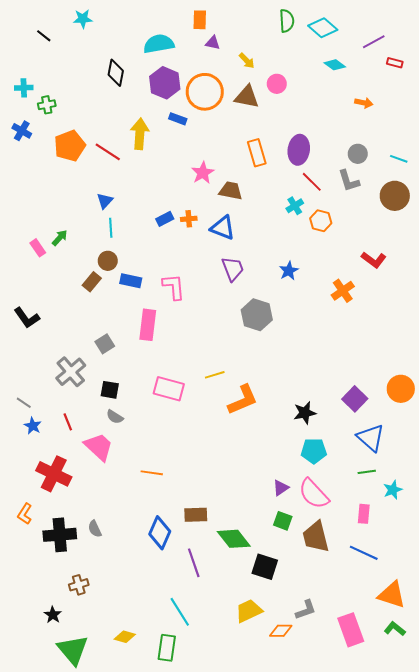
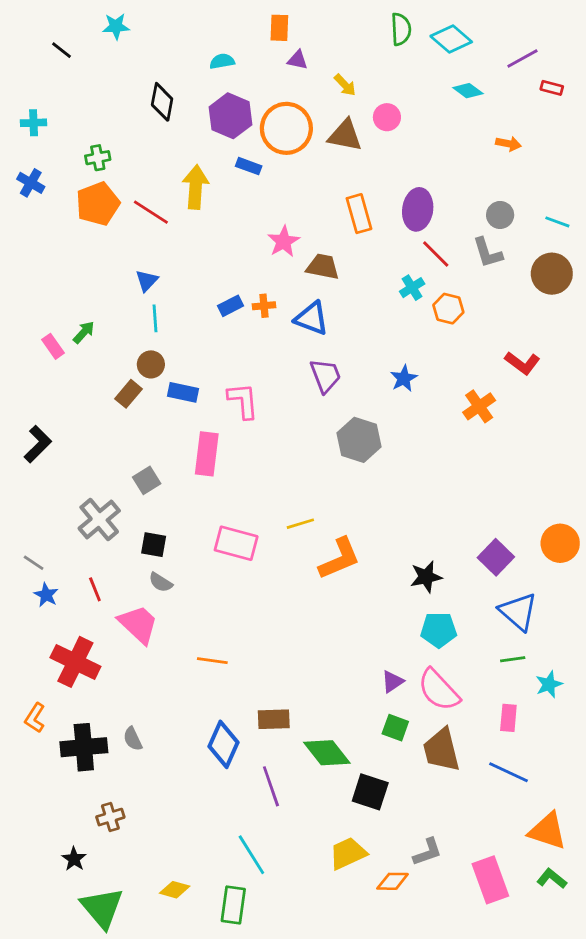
cyan semicircle: (159, 44) -> (222, 61), size x0.6
green cross: (47, 105) -> (98, 158), moved
black L-shape: (27, 318) -> (38, 444), turned -100

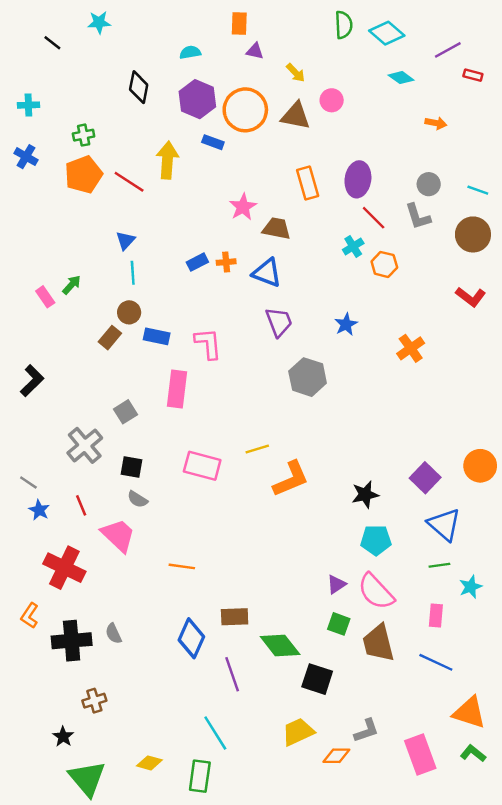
red L-shape: (522, 363) -> (471, 297), moved

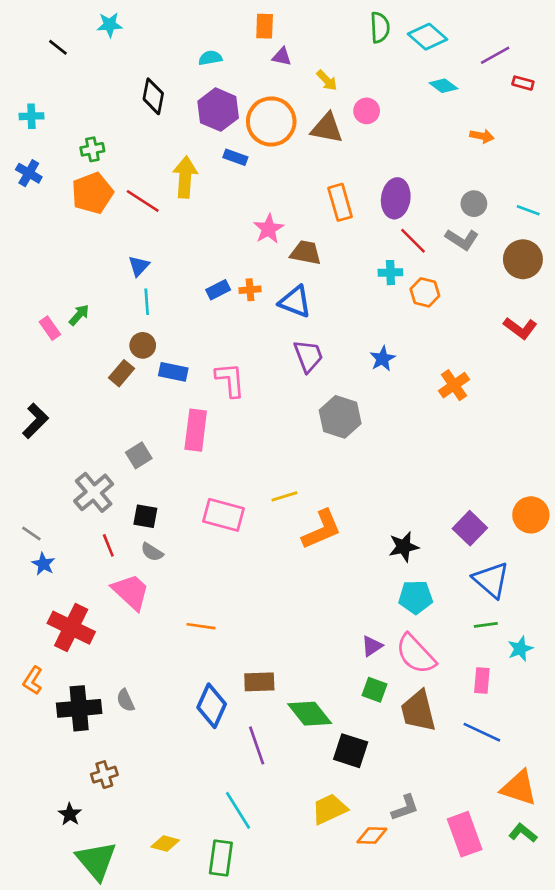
gray L-shape: (418, 217) -> (462, 239), turned -40
cyan cross: (353, 246) -> (390, 273), turned 30
red line: (81, 505) -> (108, 545), moved

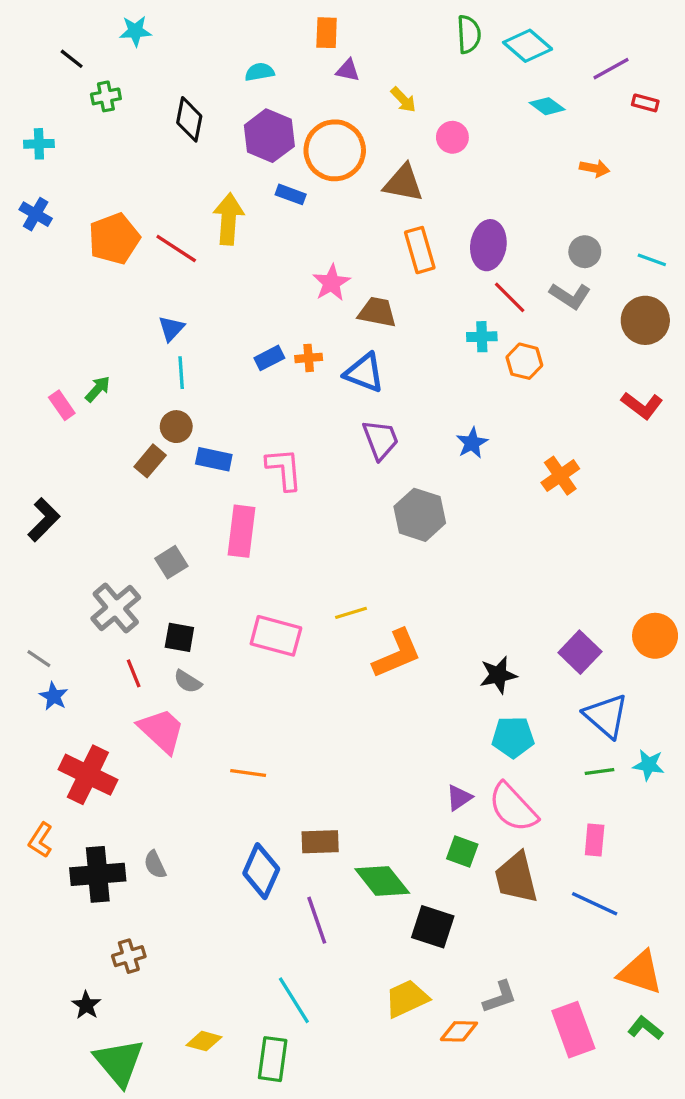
brown triangle: (327, 128) -> (403, 183), moved
green cross: (92, 149) -> (106, 96), moved
cyan star: (520, 649) -> (649, 765), moved, turned 30

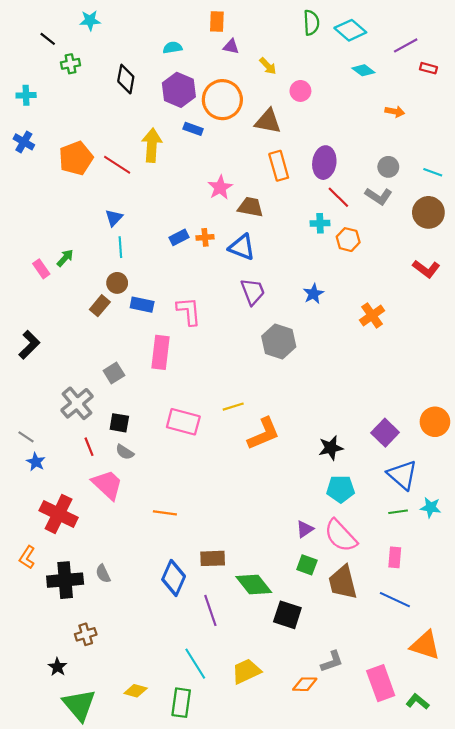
yellow trapezoid: (407, 999) -> (246, 671), moved
green L-shape: (645, 1028) -> (418, 702), moved

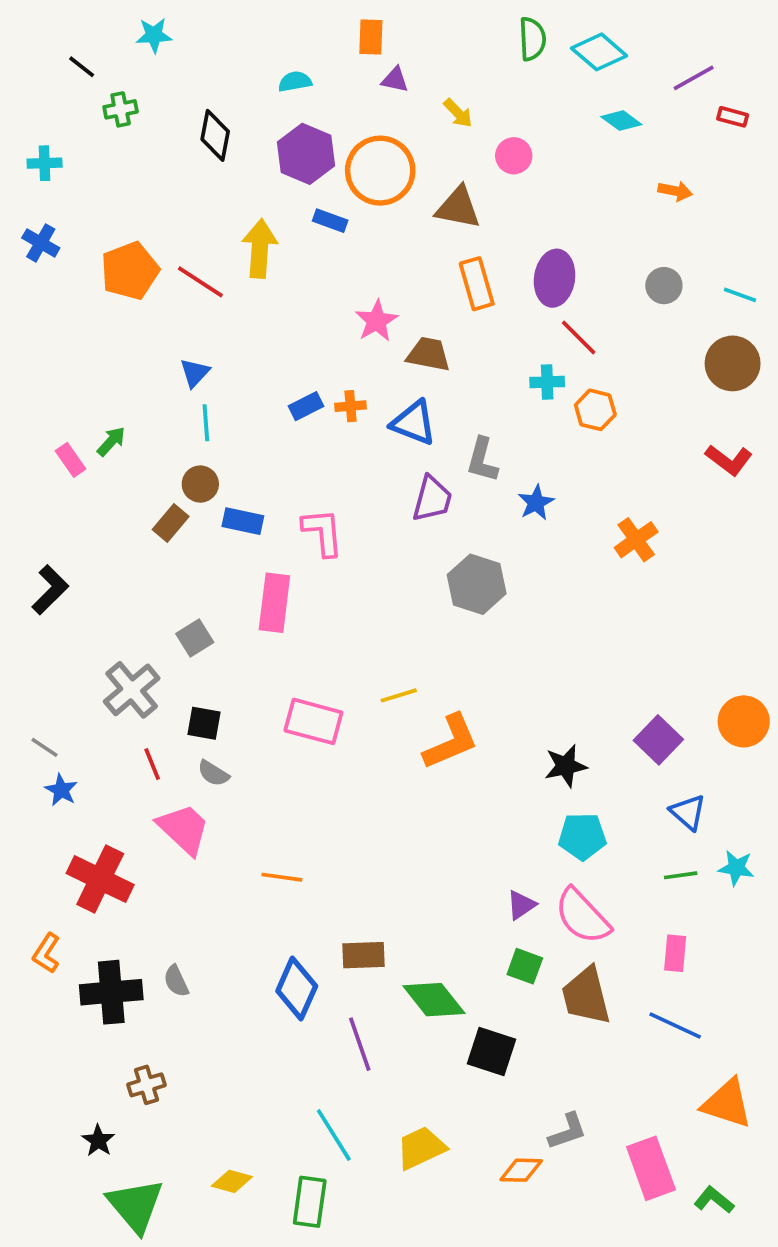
gray L-shape: (379, 196) -> (482, 460), moved, turned 72
purple trapezoid: (253, 292) -> (432, 499), turned 36
blue triangle: (402, 475) -> (688, 812), size x0.7

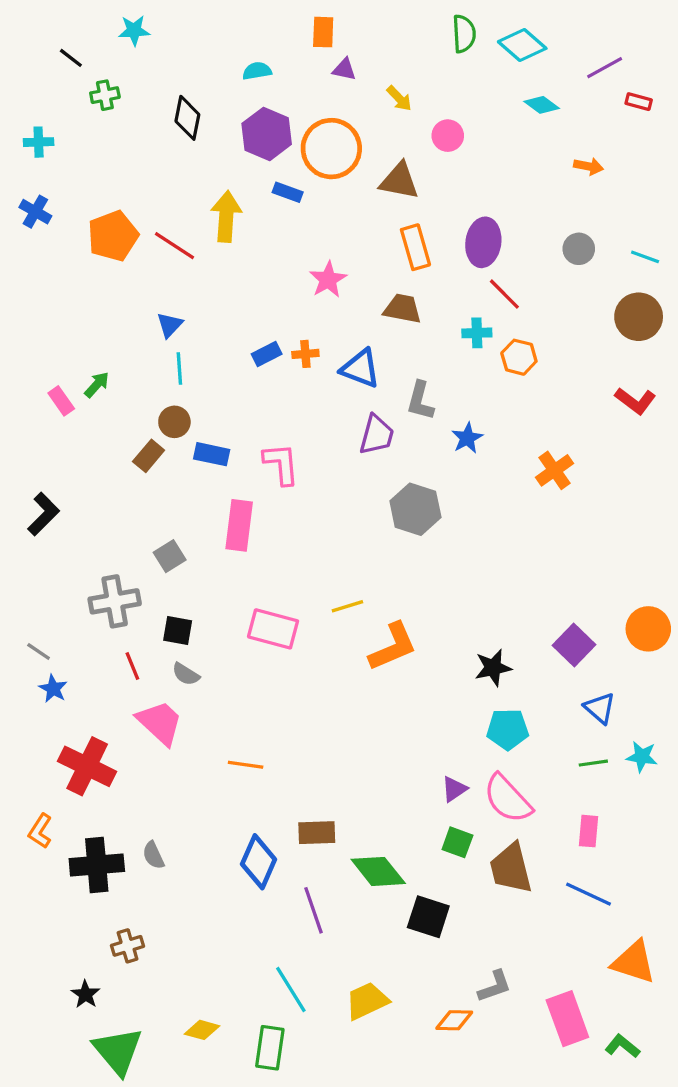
brown trapezoid: (428, 354) -> (402, 309), moved
gray cross: (132, 690) -> (115, 601), turned 30

